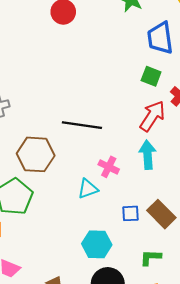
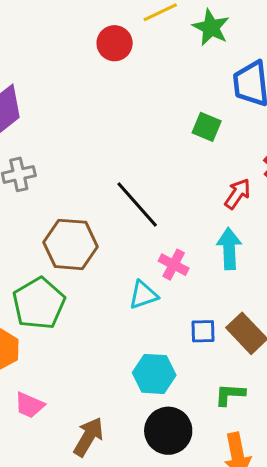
green square: (151, 76) -> (207, 127), moved
red arrow: (152, 116) -> (237, 194), size x0.7
black line: (82, 125) -> (137, 204), turned 39

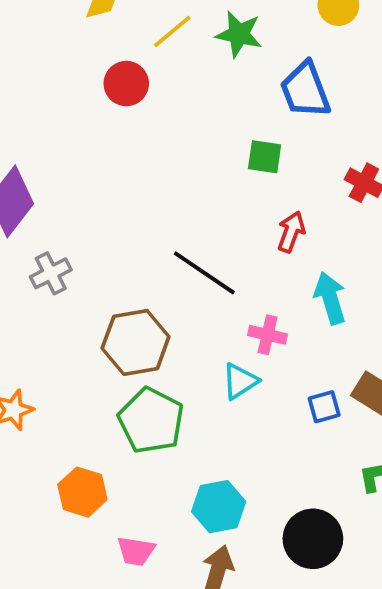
red arrow: (237, 194) -> (291, 232), moved
green pentagon: (39, 303) -> (151, 421), moved
cyan hexagon: (154, 374) -> (219, 507), moved

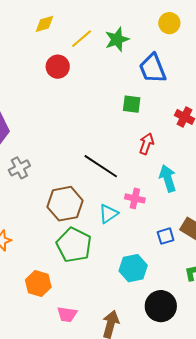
green star: (239, 34) -> (117, 39), turned -30
cyan triangle: (240, 381) -> (108, 214), moved
cyan hexagon: (219, 507) -> (133, 268), moved

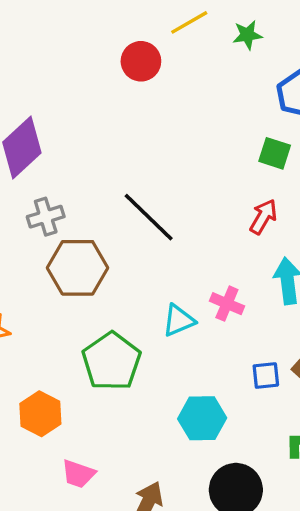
green star: (117, 39) -> (247, 35), size x0.7
green square: (132, 104) -> (275, 153), moved
black line: (101, 166) -> (149, 217), moved
brown hexagon: (65, 204) -> (78, 268), moved

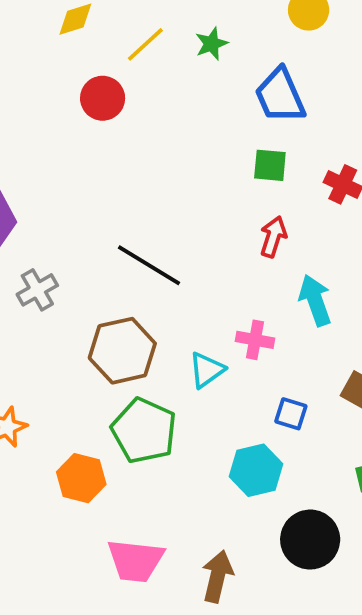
brown hexagon: (78, 268) -> (122, 351), moved
blue square: (266, 376) -> (291, 414), moved, turned 36
orange hexagon: (40, 414) -> (81, 478), moved
pink trapezoid: (78, 474) -> (135, 561), size x1.5

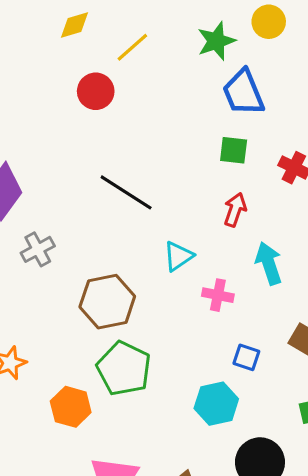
green star: (212, 44) -> (216, 41), moved, size x1.4
black line: (149, 265) -> (126, 192), moved
cyan triangle: (207, 370) -> (178, 256), moved

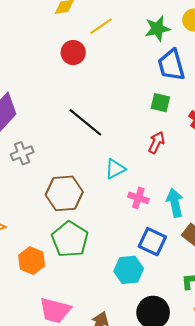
cyan arrow: (269, 263) -> (175, 203), moved
blue square: (246, 357) -> (152, 242), size x1.5

